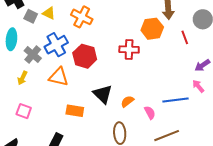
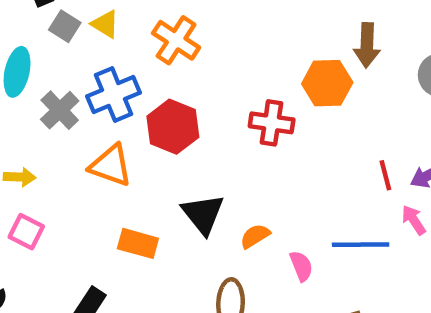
red line: (185, 37) -> (385, 175), moved
yellow arrow: (22, 78) -> (20, 177), moved, turned -120

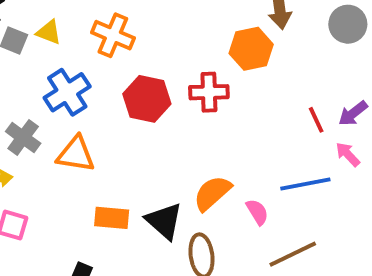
gray cross: (60, 110) -> (23, 137), moved
red hexagon: (173, 127) -> (147, 99), moved
black triangle: (203, 214) -> (164, 221), moved
orange semicircle: (255, 236) -> (212, 193), size x1.5

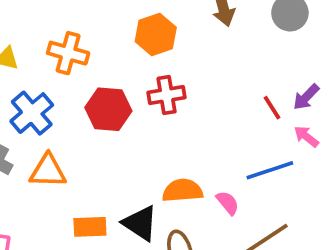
orange hexagon: (251, 49) -> (156, 35), moved
orange semicircle: (212, 193) -> (183, 191), turned 45

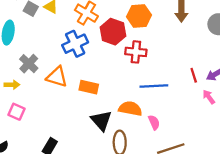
red hexagon: (108, 109) -> (113, 32), moved
blue cross: (32, 113) -> (75, 44), moved
blue line: (270, 170) -> (154, 86), moved
orange rectangle: (90, 227) -> (89, 87), moved

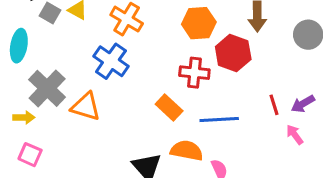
red hexagon: (113, 32) -> (233, 53), moved
blue cross: (75, 44) -> (111, 61), turned -30
gray cross: (29, 64) -> (47, 88), size x1.4
orange rectangle: (89, 87) -> (169, 108), moved, turned 30

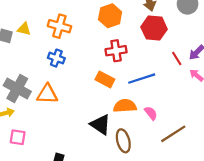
red hexagon: (233, 53) -> (154, 28), moved
blue cross: (111, 61) -> (56, 58), size x0.7

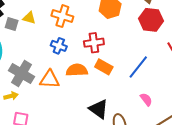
red cross: (116, 51) -> (94, 43), moved
blue line: (142, 79) -> (138, 67), turned -35
orange semicircle: (125, 106) -> (77, 70), moved

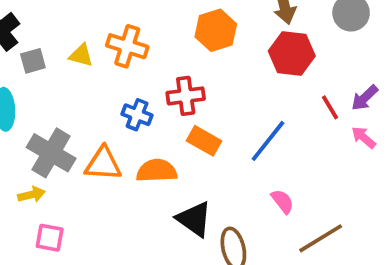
yellow triangle: (29, 18) -> (81, 55), moved
gray square: (12, 24) -> (33, 61), turned -32
blue cross: (59, 46) -> (137, 115), moved
orange semicircle: (77, 70) -> (157, 171), moved

